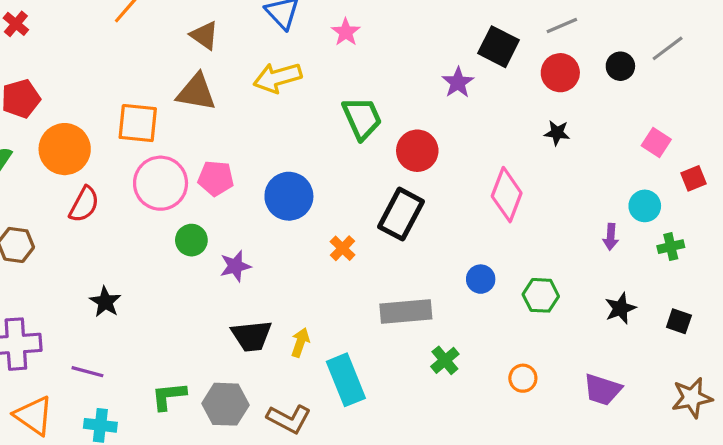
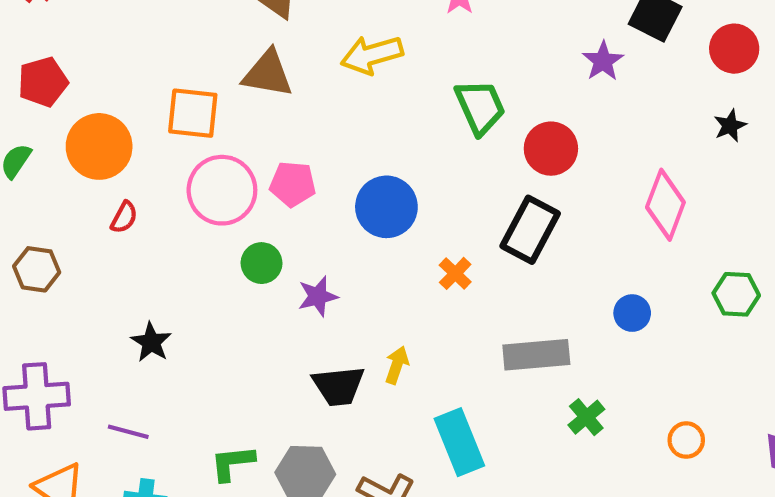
black star: (557, 133) -> (730, 126), turned -30
red semicircle: (84, 204) -> (124, 217), size x0.7
green hexagon: (541, 295) -> (736, 294), moved
yellow arrow: (300, 342) -> (397, 365), moved

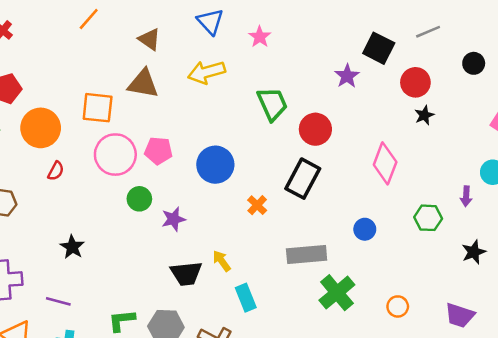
red circle: (734, 49) -> (415, 82), moved
yellow arrow: (397, 365) -> (222, 261), turned -55
green cross: (586, 417) -> (337, 293), size x1.6
cyan rectangle: (459, 442) -> (246, 298), moved, size x0.7

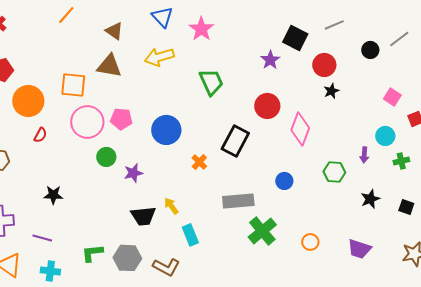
pink star: (260, 37) -> (201, 29), size x1.4
red circle: (315, 129) -> (267, 106), moved
black star: (72, 247) -> (53, 195), turned -30

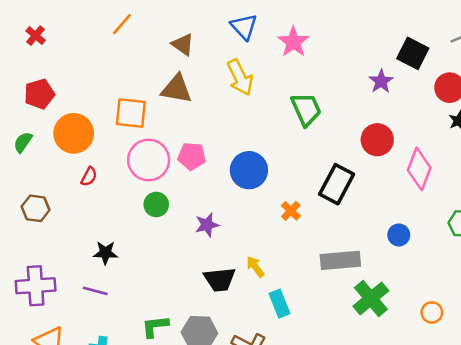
yellow arrow: (159, 57) -> (240, 77), turned -100
green circle: (106, 157) -> (156, 204), moved
purple line: (42, 238) -> (95, 291), moved

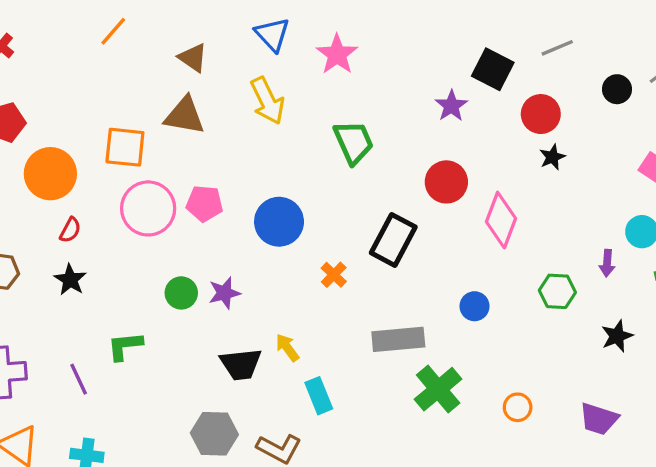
green circle: (156, 204) -> (181, 293), moved
black star: (105, 253) -> (70, 280), moved, turned 30
purple line: (95, 291) -> (79, 379), turned 50
green L-shape: (155, 326) -> (125, 346), moved

